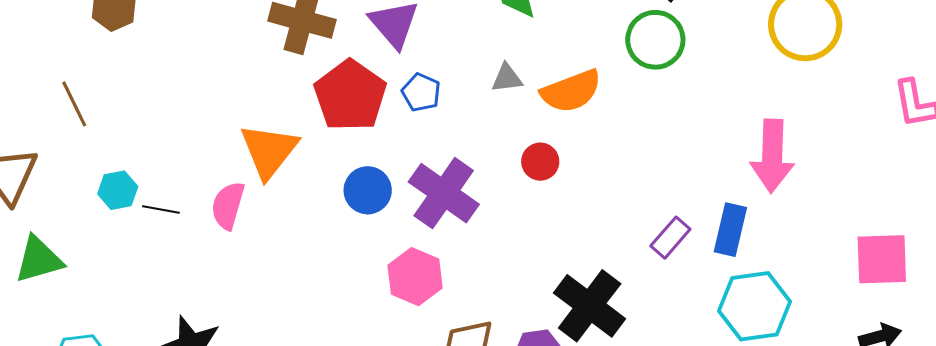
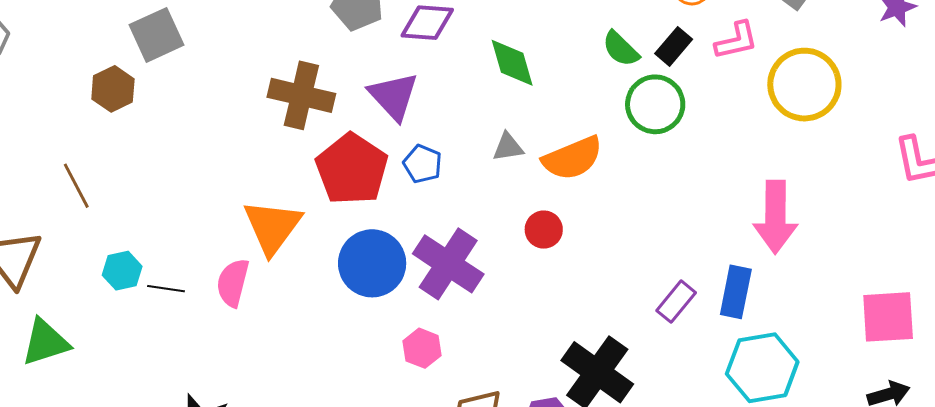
blue circle: (368, 190) -> (372, 263), size x1.4
pink hexagon: (415, 277) -> (422, 348), size x0.7

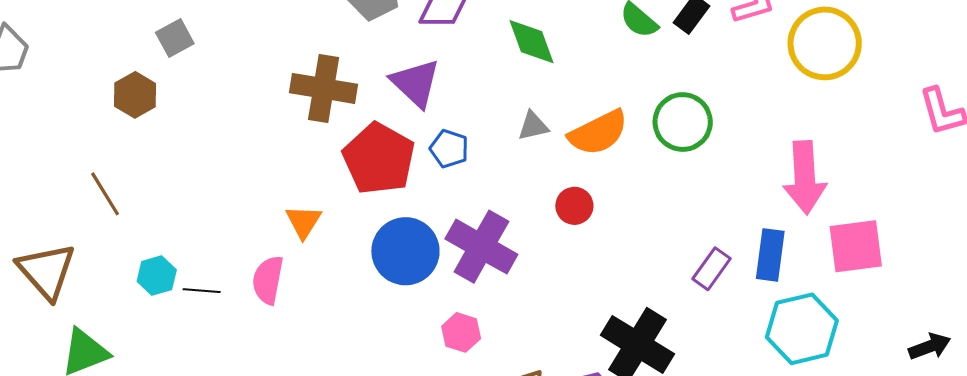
gray square: (157, 35) -> (175, 38), size x0.7
green circle: (655, 104) -> (683, 122), moved
orange triangle: (272, 227) -> (303, 222), size x0.6
pink square: (888, 317) -> (856, 246), moved

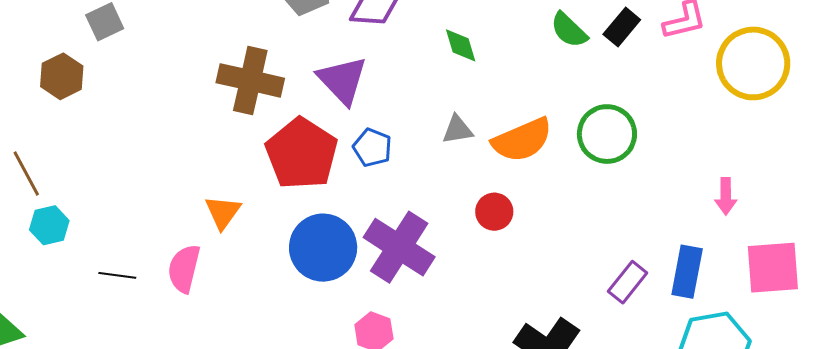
green diamond: (532, 42) -> (461, 45), size x0.7
pink arrow: (805, 178) -> (726, 196), size x0.5
cyan hexagon: (157, 276) -> (49, 225), moved

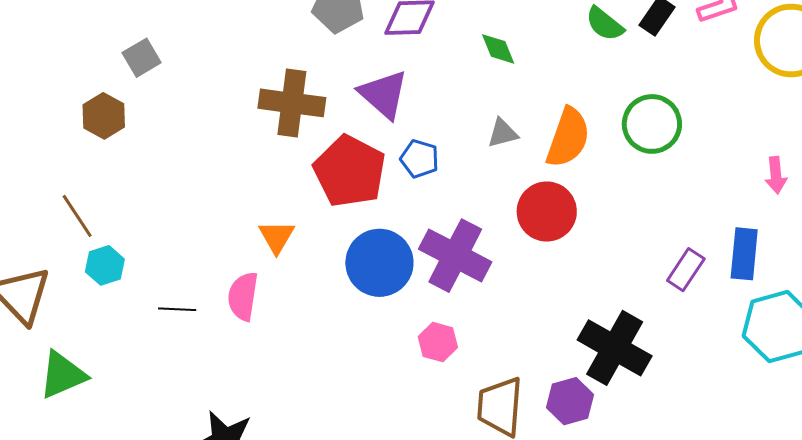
orange semicircle: (522, 140) -> (568, 138), turned -42
red circle: (494, 212) -> (547, 212), size x1.6

